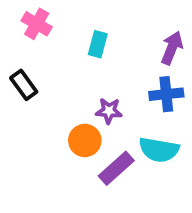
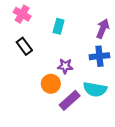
black rectangle: (24, 85) -> (24, 46), moved

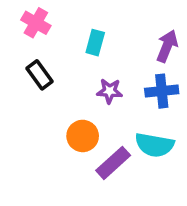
purple star: (65, 66) -> (110, 91), moved

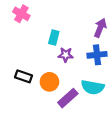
cyan rectangle: (95, 43) -> (54, 38), moved
black rectangle: (39, 75) -> (24, 76), moved, turned -35

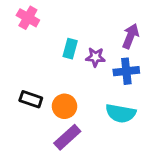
purple star: (66, 55) -> (95, 57), moved
purple rectangle: (68, 98) -> (67, 137), moved

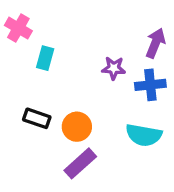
pink cross: (28, 18) -> (18, 28), moved
cyan rectangle: (70, 49) -> (45, 58), moved

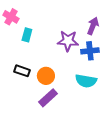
purple star: (114, 68) -> (68, 41), size x1.5

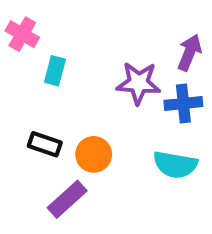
purple rectangle: (48, 98) -> (67, 199), moved

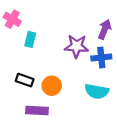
purple rectangle: (67, 199) -> (37, 110), turned 45

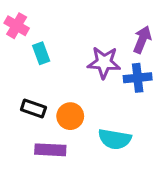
cyan rectangle: (30, 39) -> (41, 53), turned -35
cyan semicircle: (97, 91) -> (115, 139), moved

